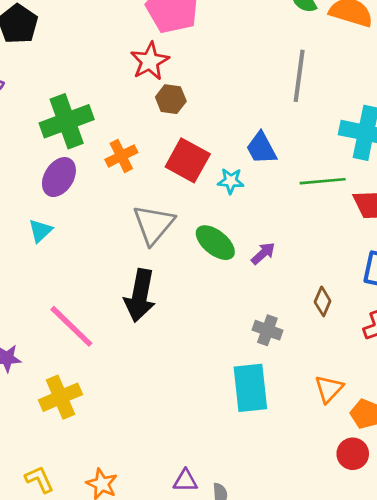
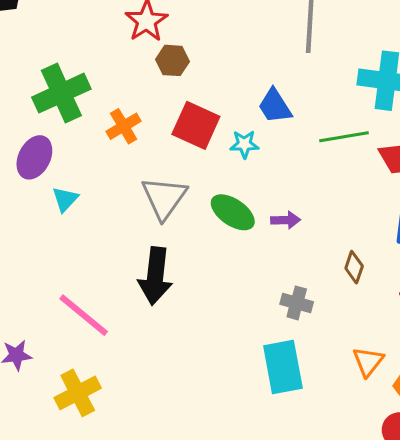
purple ellipse: (59, 177) -> (34, 157), moved
cyan triangle: (40, 231) -> (65, 199), moved
purple arrow: (263, 253) -> (286, 220), turned 45

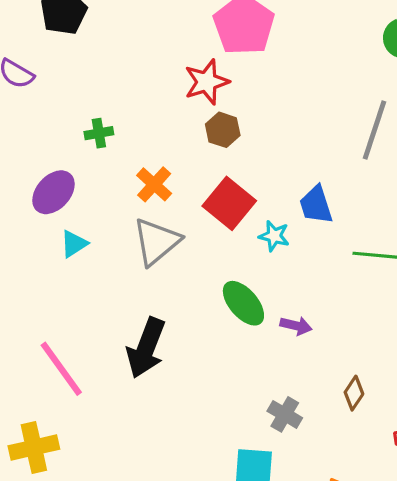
green cross: (61, 93) -> (99, 133), size x0.5
orange cross: (124, 126) -> (154, 184), turned -32
gray triangle: (164, 198) -> (156, 242), moved

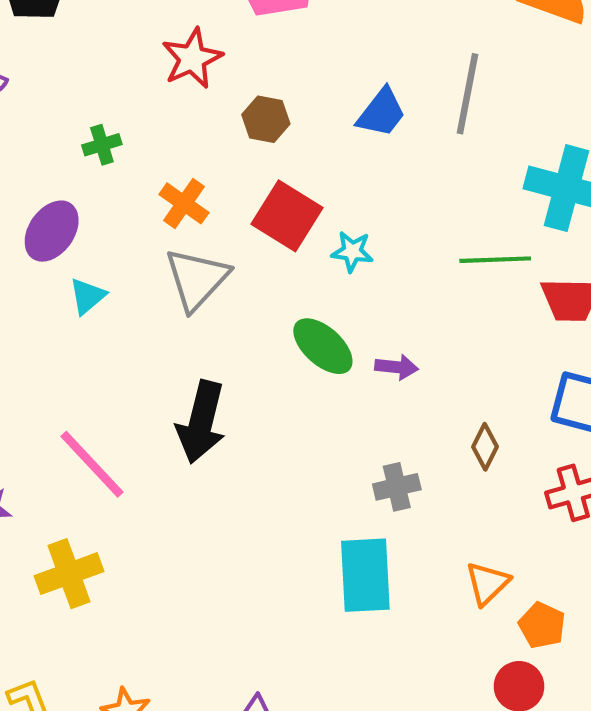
red star: (207, 82) -> (192, 58), moved
blue trapezoid: (316, 205) -> (381, 113), moved, turned -117
gray cross: (285, 414) -> (397, 487), turned -36

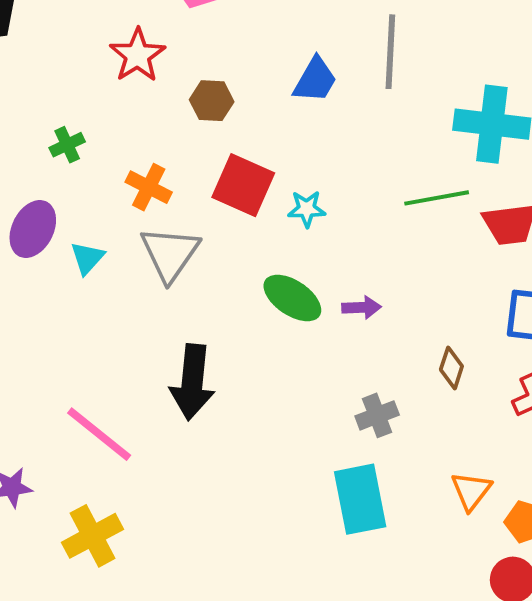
cyan triangle: (87, 296) -> (87, 258), moved

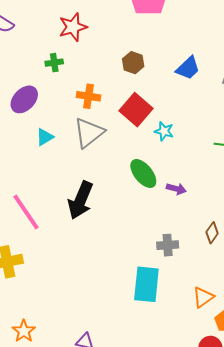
red star: (137, 55) -> (73, 27), moved
orange cross: (149, 187) -> (88, 96), turned -35
cyan triangle: (87, 258) -> (45, 137), moved

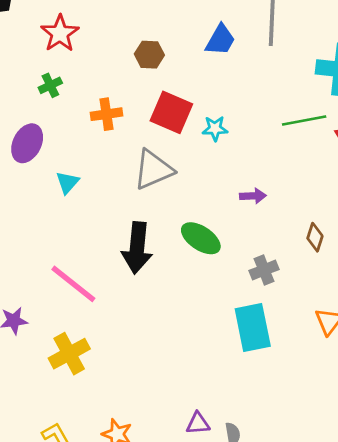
gray triangle: (89, 133) -> (153, 170), moved, turned 32
green ellipse: (143, 174) -> (201, 238), moved

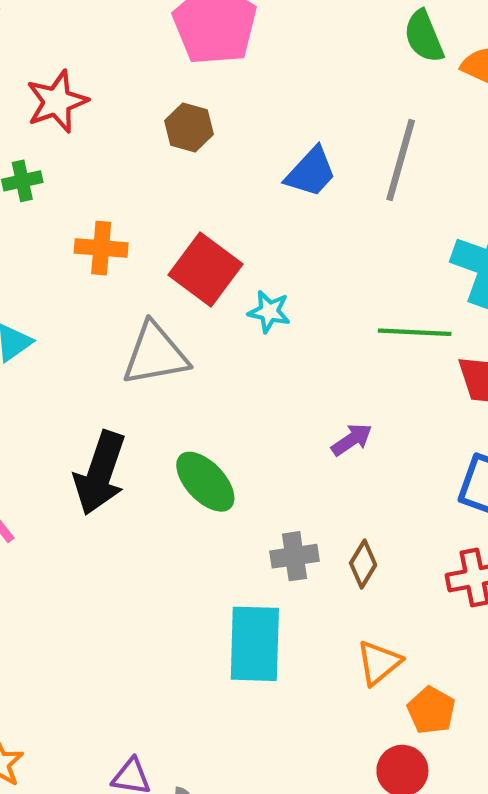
brown hexagon: (149, 55) -> (189, 127), moved
purple arrow: (253, 196) -> (352, 440), moved, turned -45
brown diamond: (315, 237) -> (363, 564), moved

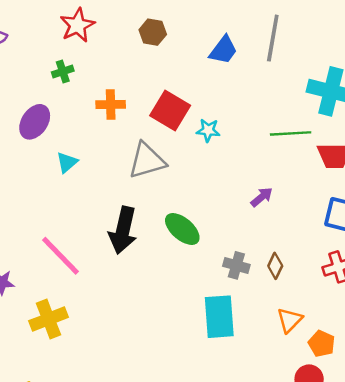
gray cross: (294, 556) -> (236, 265), turned 30

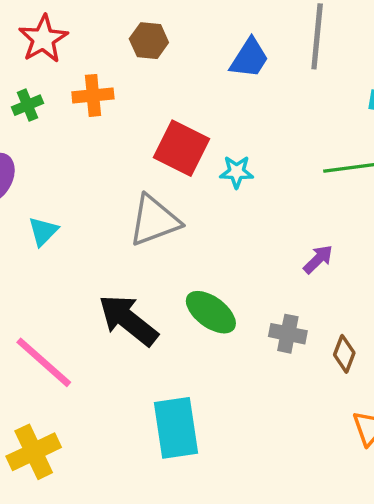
orange cross: (111, 104) -> (93, 95), moved
black arrow: (123, 230) -> (128, 320), turned 120
gray cross: (236, 265) -> (288, 334), moved
cyan rectangle: (219, 317) -> (176, 428), moved

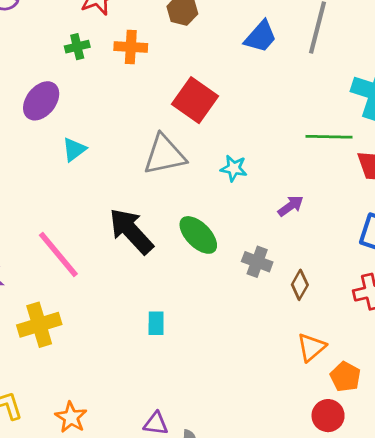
cyan star: (237, 172) -> (234, 168), moved
cyan rectangle: (176, 428) -> (156, 323), size x0.5

